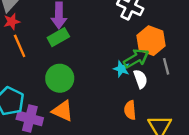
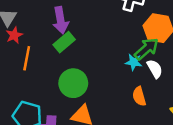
orange line: (20, 46) -> (27, 58), turned 45
orange semicircle: (130, 110) -> (139, 96), moved

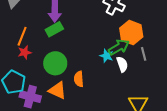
red star: (14, 35) -> (25, 52), moved
orange semicircle: (139, 96) -> (79, 79), moved

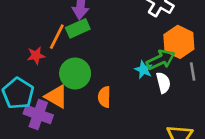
orange line: (22, 36) -> (57, 37), moved
orange triangle: (57, 90) -> (56, 97), moved

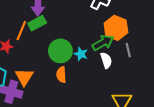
cyan star: (144, 70) -> (81, 54), moved
green circle: (75, 73) -> (60, 51), moved
orange triangle: (56, 97) -> (24, 77), turned 36

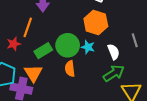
green rectangle: (37, 23) -> (43, 51), moved
orange hexagon: (116, 28) -> (96, 23), moved
green arrow: (103, 43) -> (114, 73), moved

